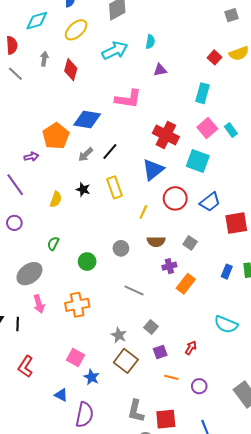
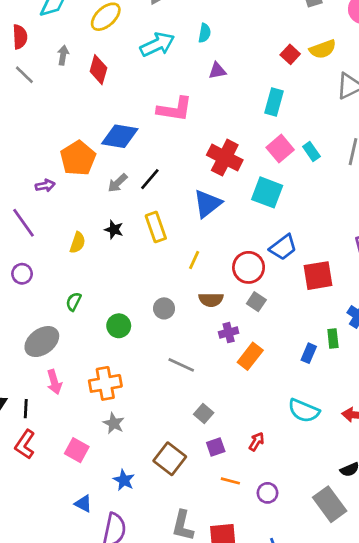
red circle: (175, 198) -> (249, 267), moved
blue rectangle: (227, 272) -> (309, 353), moved
gray star: (119, 335) -> (114, 423), moved
pink square: (75, 357) -> (77, 450), moved
red L-shape: (26, 366) -> (25, 444), moved

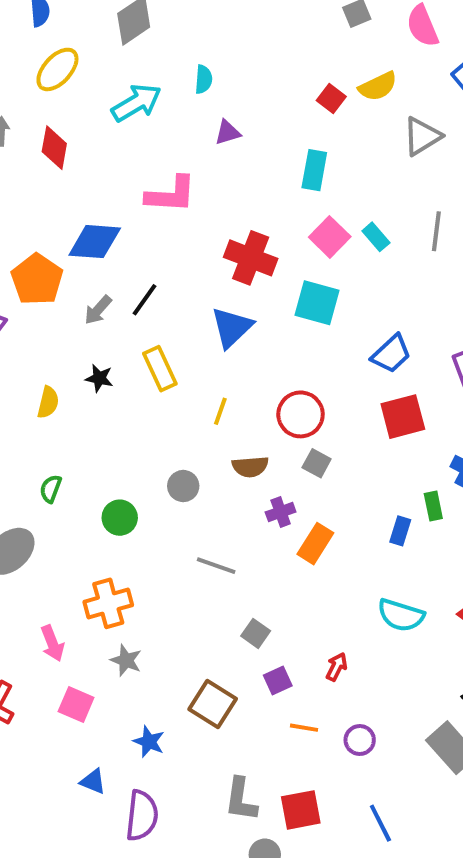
blue trapezoid: (283, 247) -> (391, 354), moved
pink arrow: (54, 382) -> (52, 643), moved

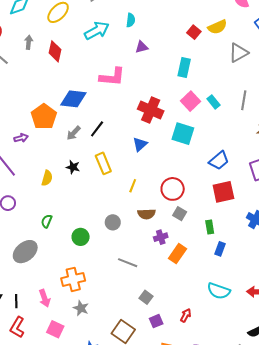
blue triangle: (232, 327) -> (140, 144), size x0.7
green rectangle: (433, 506) -> (210, 227), moved

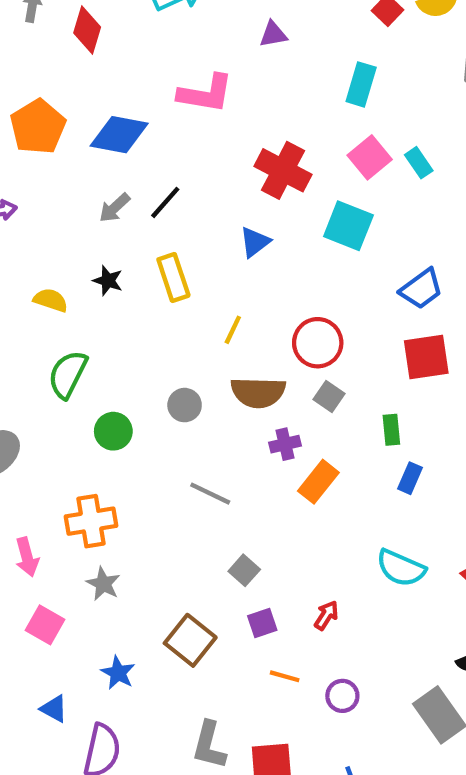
orange pentagon: (44, 117) -> (38, 127), moved
yellow semicircle: (47, 178) -> (51, 300), turned -91
brown semicircle: (147, 214) -> (258, 392), size x1.4
green semicircle: (47, 221) -> (68, 374), moved, size x1.6

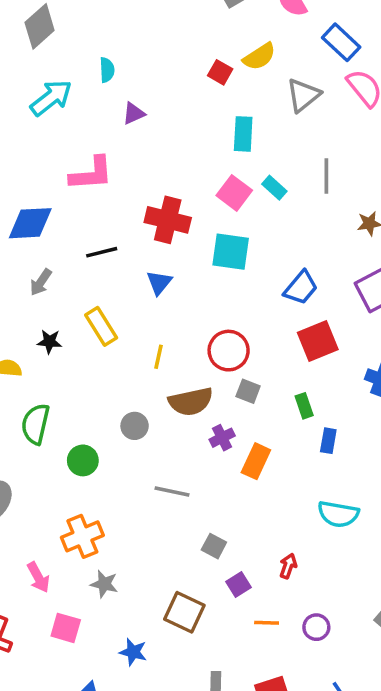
cyan rectangle: (361, 84) -> (243, 134), moved
black line: (165, 202) -> (102, 252), moved, turned 48

